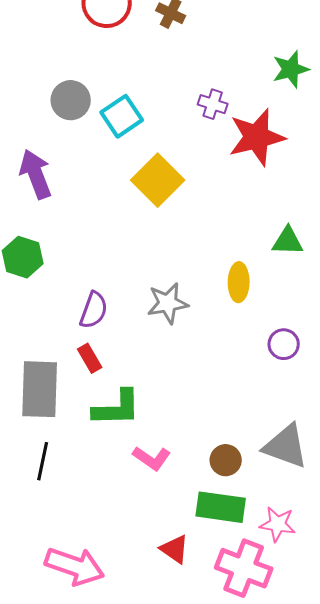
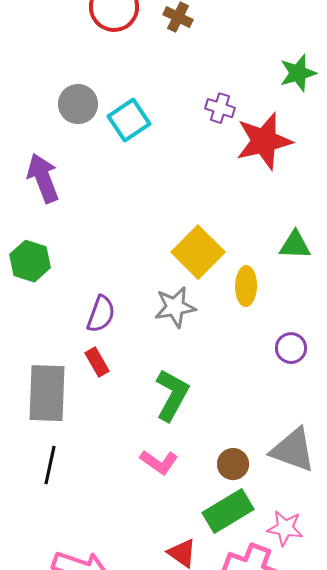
yellow square: (158, 180) -> (198, 252), moved
green L-shape: (117, 408) -> (172, 395), moved, turned -60
green rectangle: (221, 507) -> (228, 511), turned -39

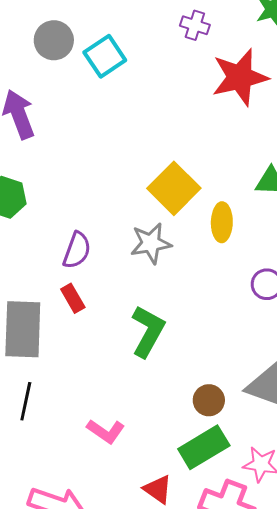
purple cross: (220, 108) -> (195, 25), moved
pink L-shape: (159, 462) -> (106, 431), moved

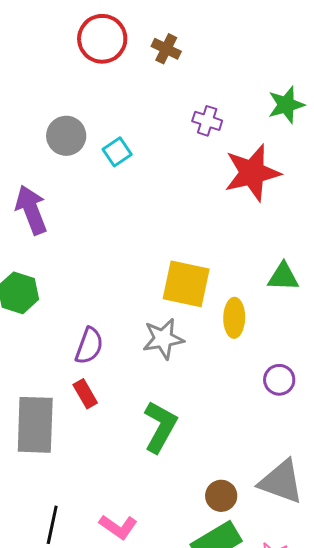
cyan square: (105, 56) -> (117, 152), size x0.7
yellow square: (174, 188) -> (186, 284), turned -33
black line: (26, 401) -> (52, 525), moved

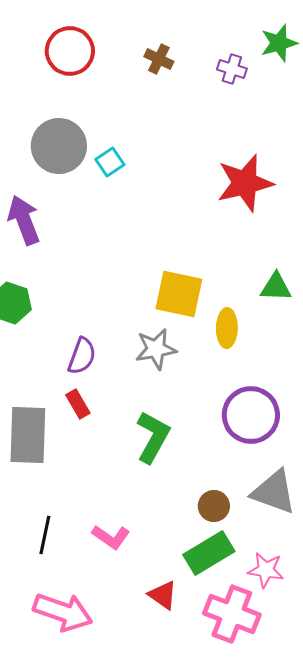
red circle: (102, 39) -> (70, 51), moved
green star: (286, 105) -> (279, 43), moved
purple cross: (207, 121) -> (232, 69), moved
gray circle: (66, 136) -> (59, 146), size x1.4
purple circle: (279, 380) -> (251, 415), moved, size x1.8

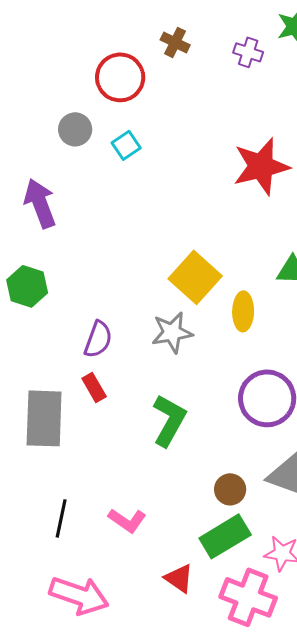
red circle: (70, 51) -> (120, 77), moved
gray circle: (59, 146) -> (75, 129), size x0.6
yellow square: (179, 294) -> (195, 277), turned 30

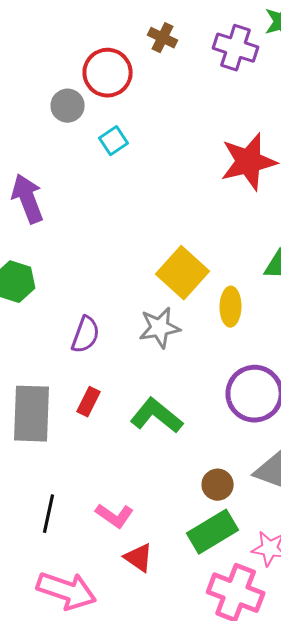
purple cross: (248, 52) -> (236, 48), size x1.5
gray circle: (75, 129) -> (68, 106), moved
red rectangle: (94, 387) -> (89, 402), moved, turned 56
green L-shape: (169, 420) -> (157, 416), turned -80
red triangle: (179, 578) -> (139, 558), moved

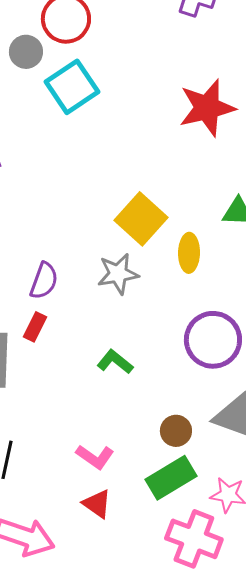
cyan square: (114, 141) -> (72, 87), size x1.8
red rectangle: (89, 402) -> (35, 327), moved
green L-shape: (157, 416) -> (115, 362), size x0.7
pink L-shape: (115, 516) -> (95, 457), moved

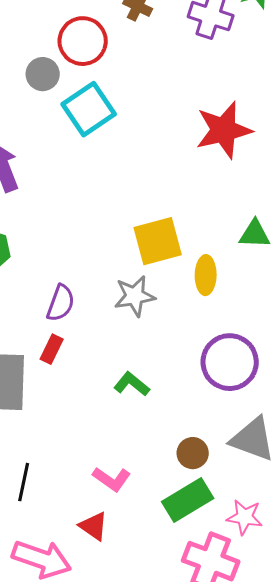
yellow square: (141, 219) -> (158, 241), turned 33
red triangle: (97, 504) -> (94, 526), moved

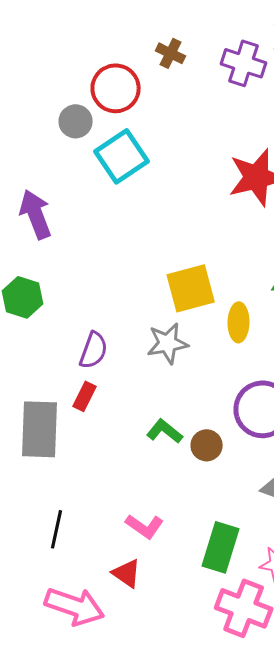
brown circle: (193, 453) -> (207, 445), moved
green rectangle: (188, 500) -> (221, 547), turned -42

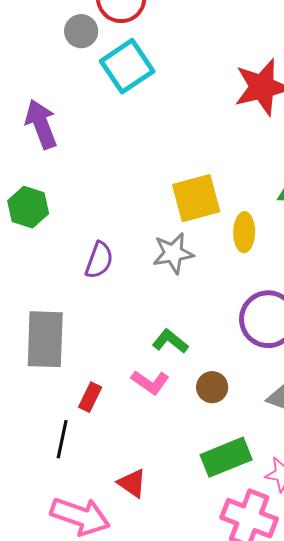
red rectangle: (85, 396) -> (90, 397), moved
brown circle: (207, 445) -> (212, 387), moved
pink L-shape: (145, 526) -> (150, 382), moved
green rectangle: (221, 547) -> (226, 457), turned 51

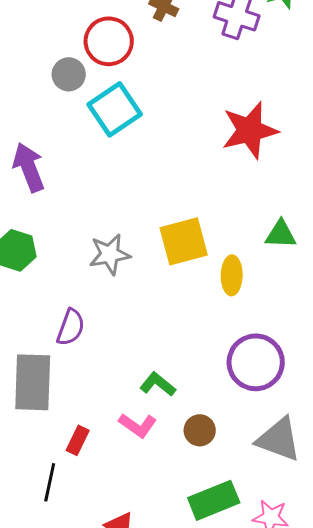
gray star: (173, 253) -> (110, 254), moved
purple semicircle: (99, 260) -> (71, 327), moved

